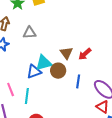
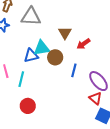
gray triangle: (30, 33) -> (31, 17), size x1.5
brown triangle: (66, 53) -> (65, 33), moved

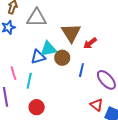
brown triangle: (65, 33) -> (71, 33), size x1.5
red triangle: (95, 98) -> (97, 105), moved

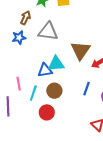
brown circle: (62, 58) -> (54, 91), moved
red circle: (37, 107) -> (47, 112), moved

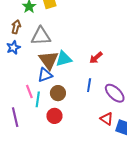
brown triangle: (81, 50) -> (49, 60), moved
cyan triangle: (56, 64) -> (64, 59), moved
pink line: (19, 84) -> (29, 92), moved

